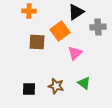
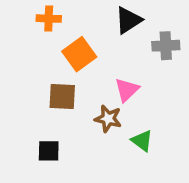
orange square: (60, 31) -> (79, 54), moved
brown square: (37, 42) -> (62, 97), moved
brown star: (56, 86) -> (108, 119), moved

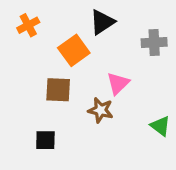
orange cross: (49, 19) -> (28, 25), moved, turned -30
black triangle: (128, 20) -> (102, 22), moved
green triangle: (142, 141) -> (160, 126), moved

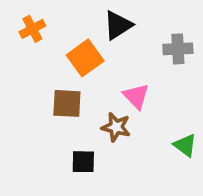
pink triangle: (118, 83) -> (136, 96), turned -30
black square: (45, 140) -> (83, 162), moved

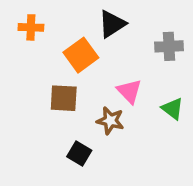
orange cross: (32, 29) -> (31, 27), turned 30
green triangle: (185, 145) -> (172, 109), moved
black square: (83, 162) -> (79, 153), turned 30

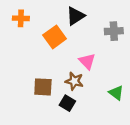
brown square: (64, 98) -> (43, 87), moved
green triangle: (172, 109) -> (116, 93), moved
black square: (79, 153) -> (67, 103), moved

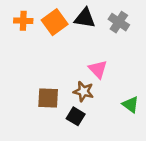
black triangle: (75, 16) -> (85, 18), turned 42
gray cross: (114, 31) -> (119, 22), moved, turned 36
orange square: (55, 37) -> (55, 22), moved

